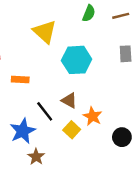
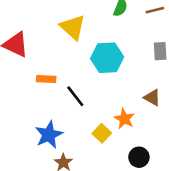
brown triangle: (69, 100) -> (152, 98), moved
black line: (45, 111) -> (75, 96), moved
black circle: (122, 137) -> (139, 157), moved

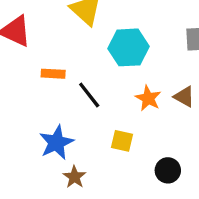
orange star: (124, 119) -> (148, 98), moved
yellow square: (102, 133) -> (122, 141), turned -30

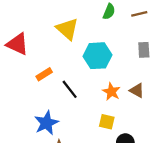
orange rectangle: (53, 74) -> (44, 74), turned -35
yellow square: (122, 141) -> (107, 122), moved

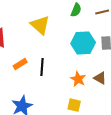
cyan hexagon: (97, 56) -> (83, 43), moved
black line: (70, 89) -> (42, 67), moved, turned 42

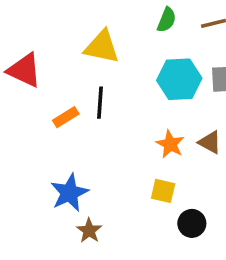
yellow triangle: (40, 25) -> (102, 47), turned -30
black line: (42, 67) -> (100, 103), moved

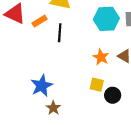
orange rectangle: (66, 117) -> (40, 21), moved
black circle: (192, 223) -> (113, 95), moved

